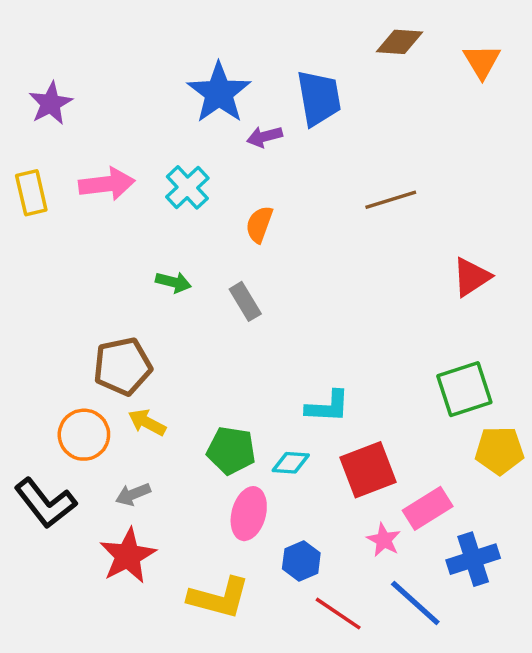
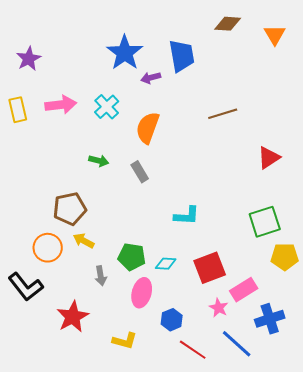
orange semicircle: (259, 224) -> (148, 128), size x1.5
cyan L-shape: (328, 407) -> (187, 216), moved
gray arrow: (133, 494) -> (101, 276), moved, turned -78
yellow L-shape: (219, 598) -> (125, 341), size x0.7

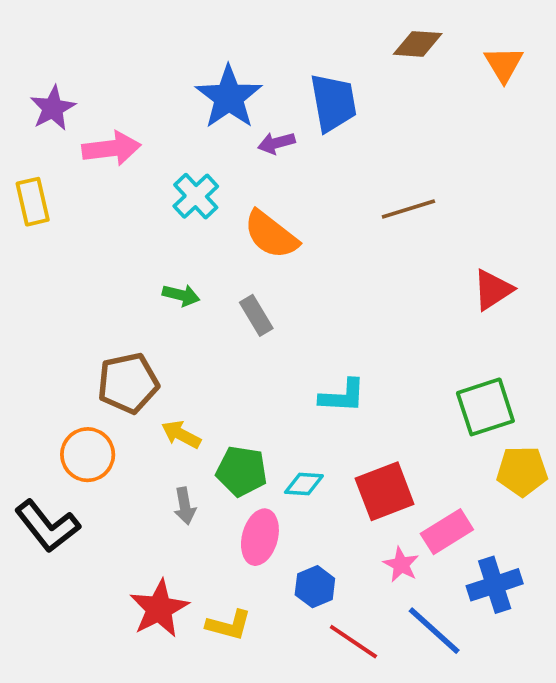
pink arrow: (61, 105) -> (111, 148), moved
orange semicircle: (148, 128) -> (271, 235), turned -72
yellow arrow: (84, 241) -> (181, 434), moved
red star: (73, 317) -> (159, 609), moved

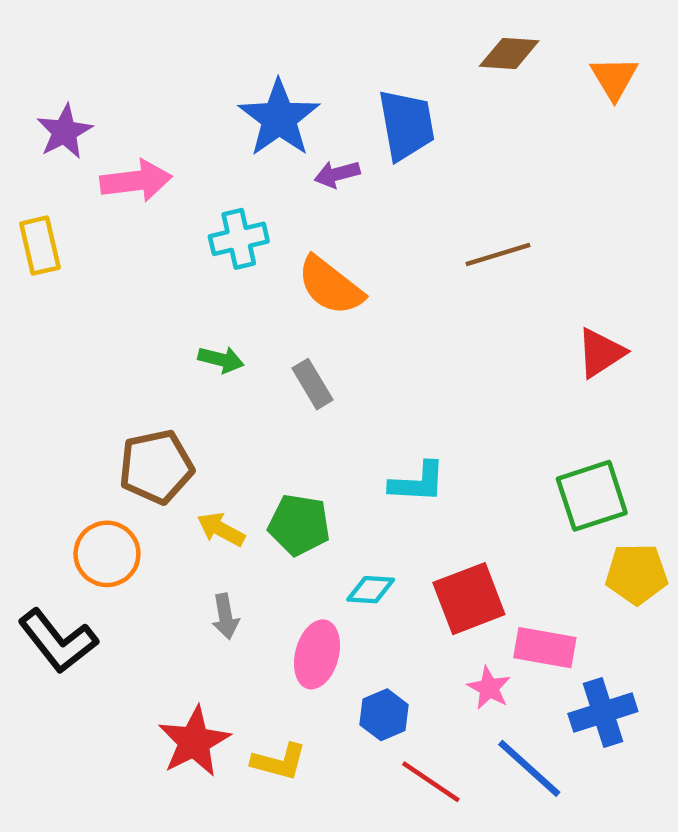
cyan cross: (196, 196) -> (239, 239), turned 30
green pentagon: (242, 471) -> (299, 525), moved
pink rectangle: (447, 532) -> (545, 648), turned 42

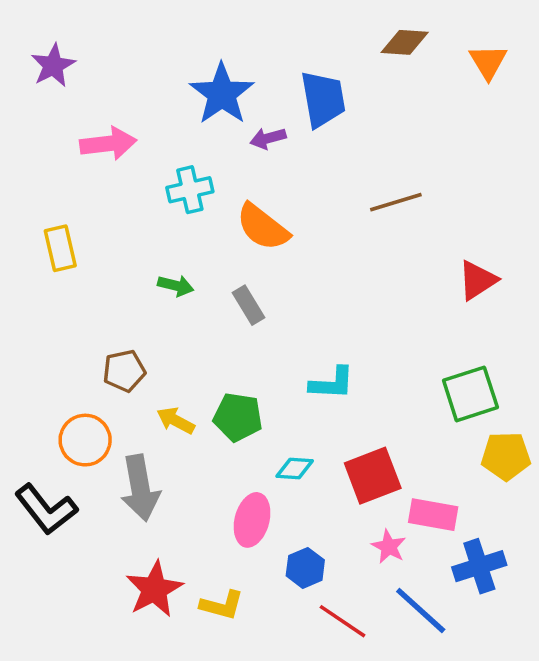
purple star: (65, 132) -> (53, 65), moved
yellow rectangle: (40, 246) -> (60, 248), moved
brown pentagon: (156, 467) -> (124, 371), size x0.7
gray arrow: (225, 616) -> (140, 488), moved, size x1.8

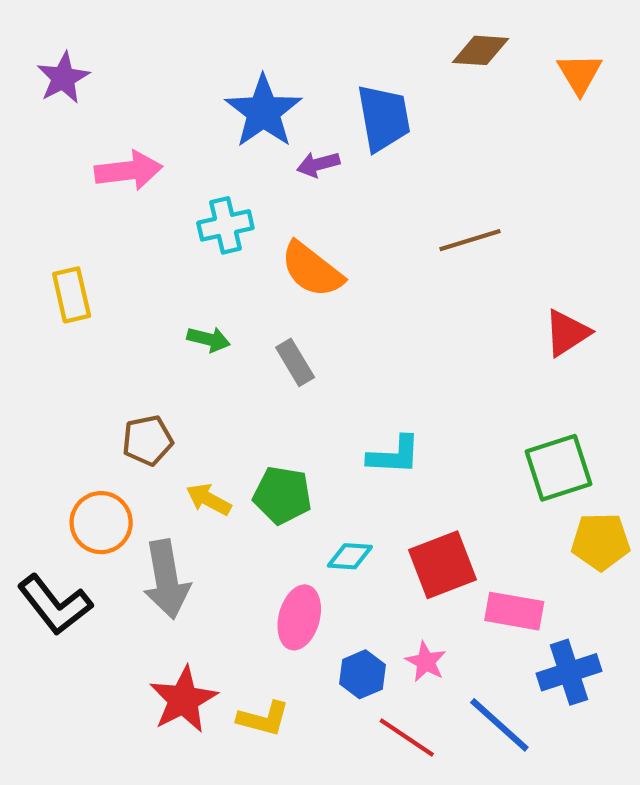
pink star: (389, 547) -> (426, 662), moved

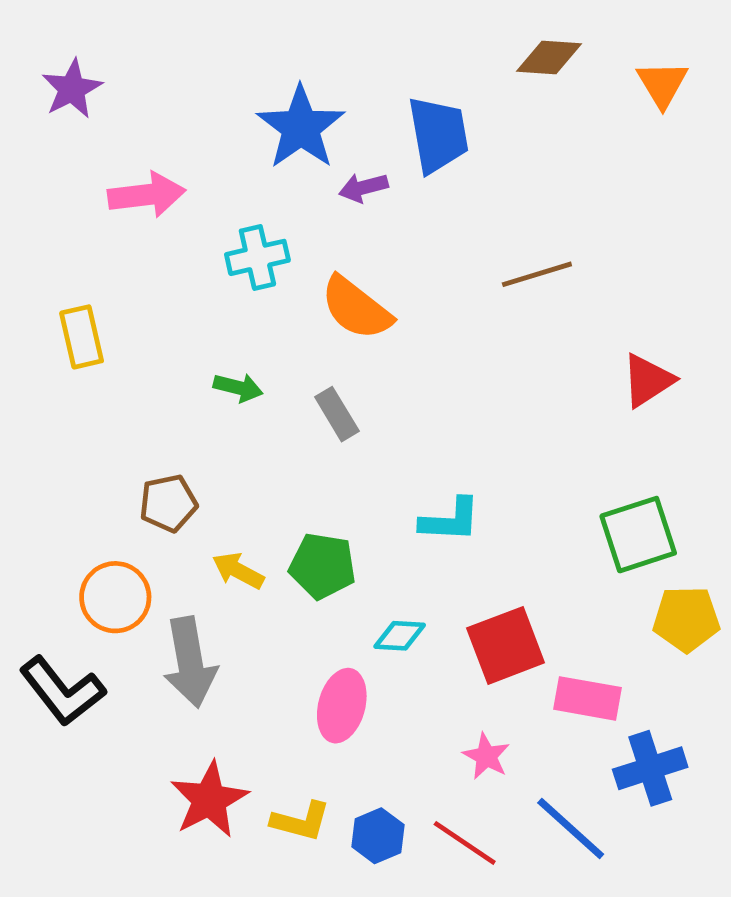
blue hexagon: (362, 674) -> (378, 836), moved

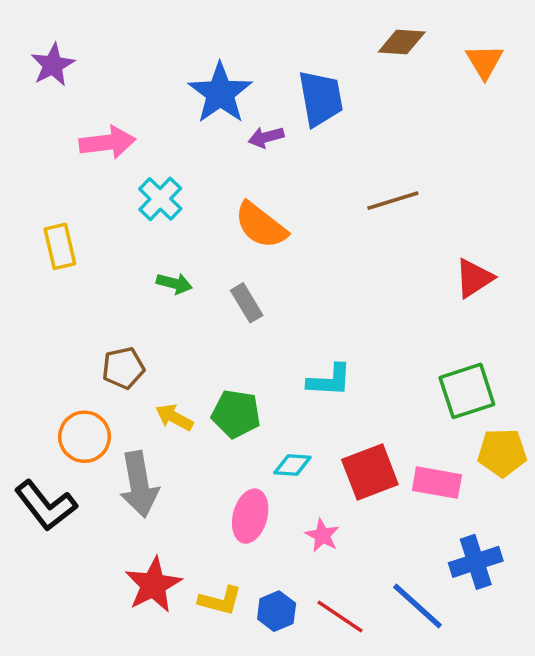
cyan cross: (257, 257) -> (160, 199), moved, turned -33
pink rectangle: (588, 698) -> (437, 483), moved
pink star: (486, 756) -> (322, 535), moved

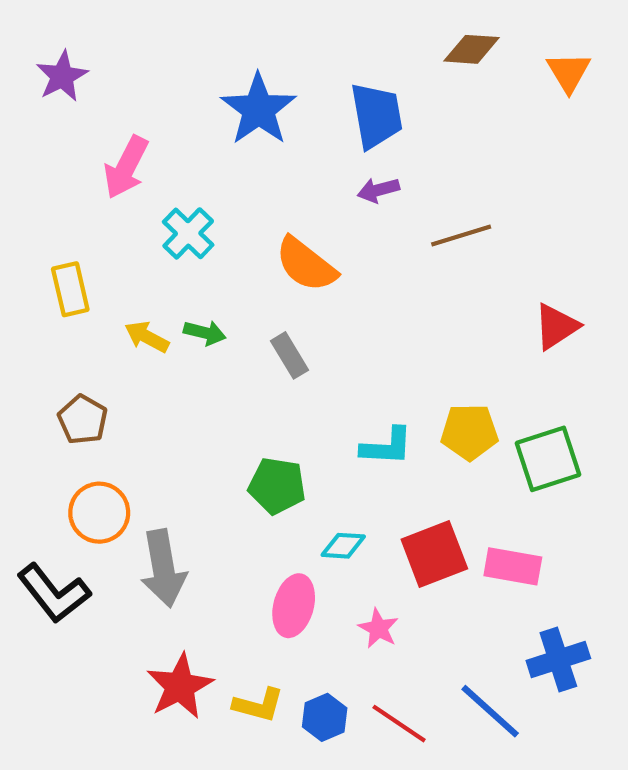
purple arrow: (266, 137) -> (378, 190), moved
pink arrow: (107, 142) -> (126, 167), turned 124
brown pentagon: (123, 368) -> (83, 420), moved, turned -30
yellow arrow: (174, 417) -> (147, 337), moved
yellow pentagon: (502, 453) -> (469, 432), moved

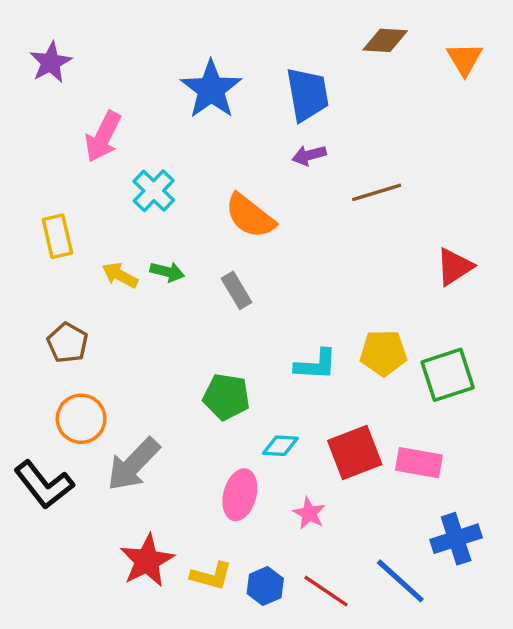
gray arrow: (163, 568) -> (133, 464), turned 54

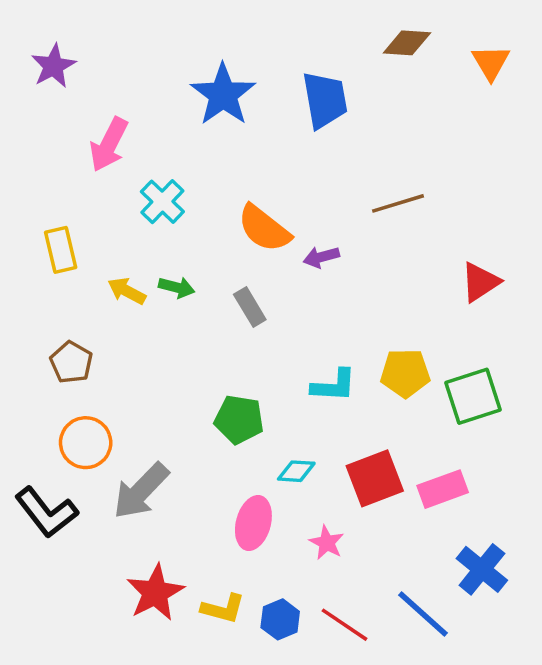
purple arrow: (309, 155) -> (321, 257), moved
pink rectangle: (419, 463) -> (443, 489), turned -30
blue cross: (456, 539) -> (482, 569), turned -33

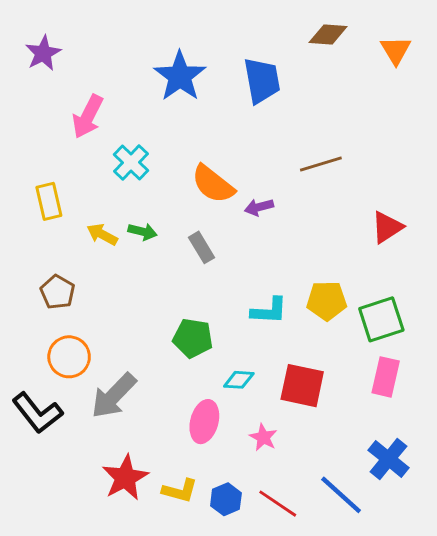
red square: (375, 478) -> (302, 386), turned 33
pink rectangle: (443, 489) -> (386, 377), moved, turned -57

